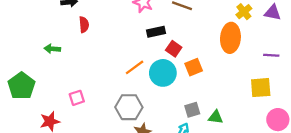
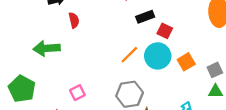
green arrow: (52, 49) -> (47, 48), size x1.6
orange square: (194, 67) -> (186, 62), moved
gray square: (192, 110) -> (215, 70), moved

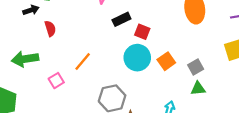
orange line: (129, 55) -> (83, 62), moved
pink square: (77, 93) -> (56, 81), moved

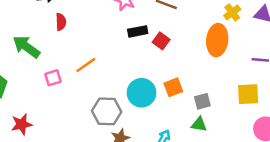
red square: (142, 32) -> (161, 41), moved
cyan circle: (137, 58) -> (142, 93), moved
green arrow: (25, 59) -> (26, 47), turned 30

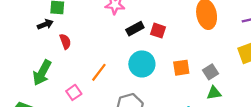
green arrow: (26, 47) -> (42, 73), turned -80
orange square: (173, 87) -> (181, 68), turned 30
cyan circle: (142, 93) -> (142, 64), moved

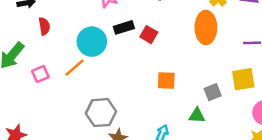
cyan circle: (142, 64) -> (92, 42), moved
gray square: (210, 72) -> (213, 92), moved
pink square: (74, 92) -> (40, 74), moved

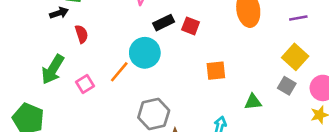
cyan circle: (92, 42) -> (145, 53), moved
yellow square: (243, 79) -> (295, 57), turned -30
gray square: (213, 92) -> (287, 86), moved, turned -30

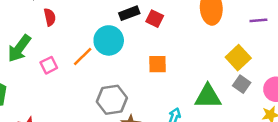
yellow square: (295, 57) -> (238, 58), moved
orange square: (216, 71) -> (157, 64), moved
green triangle: (253, 102) -> (208, 97), size x1.6

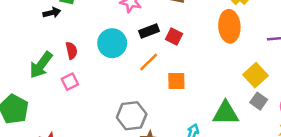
red semicircle: (50, 17) -> (71, 51), moved
cyan circle: (109, 40) -> (112, 43), moved
orange line: (83, 56) -> (149, 62), moved

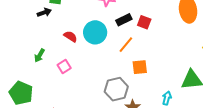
red semicircle: (71, 51) -> (70, 36), moved, turned -40
green arrow: (41, 65) -> (40, 55), size x0.6
orange square: (176, 81) -> (140, 67), moved

